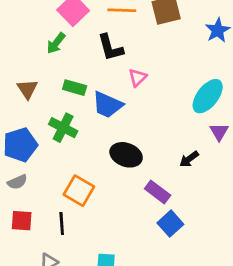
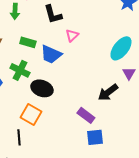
green arrow: (56, 43) -> (15, 11), turned -35
black ellipse: (126, 155) -> (42, 88), moved
black arrow: (189, 159) -> (108, 92), size x1.5
blue square: (170, 224) -> (95, 137), turned 36

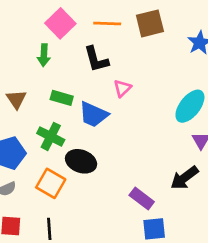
black arrow: (108, 92) -> (184, 178), moved
orange square: (31, 114) -> (51, 183), moved

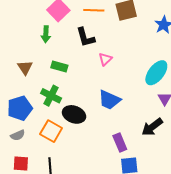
blue trapezoid: (93, 114) -> (109, 100), moved
purple rectangle: (142, 199) -> (120, 143), turned 30

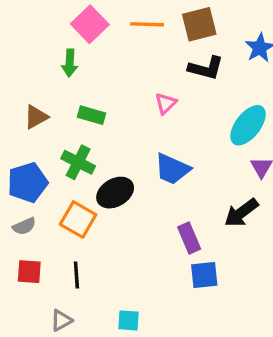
black L-shape: (85, 37) -> (206, 68), moved, turned -60
brown triangle: (25, 68) -> (36, 117), turned 35
black ellipse: (74, 114) -> (115, 193), turned -50

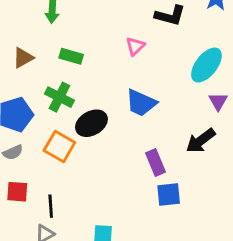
black line: (76, 275) -> (51, 206), moved

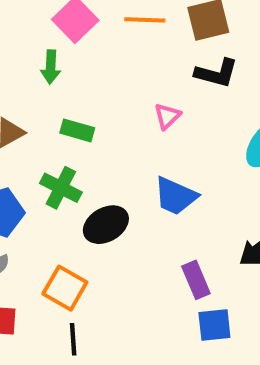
orange square: (59, 147) -> (65, 288), moved
black line: (51, 206) -> (73, 339), moved

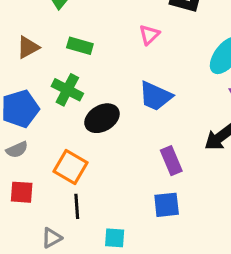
blue square: (214, 325) -> (167, 205), moved

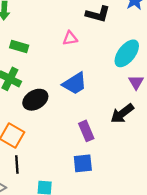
pink triangle: (149, 35) -> (70, 38), turned 35
blue trapezoid: (156, 96) -> (75, 83), turned -56

